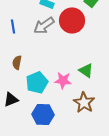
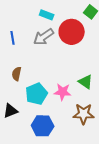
brown star: (84, 102) -> (84, 114), turned -30

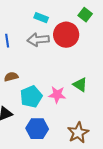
gray arrow: (44, 37) -> (38, 40), turned 30
brown semicircle: (17, 74) -> (11, 77), turned 64
brown star: (84, 114) -> (78, 133), moved, turned -30

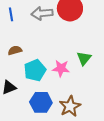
green triangle: (80, 85) -> (84, 58), turned 35
brown star: (78, 133) -> (70, 106), moved

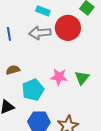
pink star: (61, 68) -> (59, 77), moved

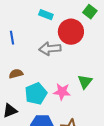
gray arrow: (40, 33) -> (50, 49), moved
pink star: (59, 77) -> (62, 92), moved

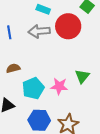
gray arrow: (50, 49) -> (39, 31), moved

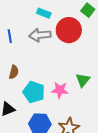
brown semicircle: (13, 68) -> (14, 72), turned 120
cyan pentagon: (33, 88) -> (34, 92), turned -30

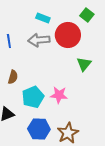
green triangle: (83, 80) -> (84, 64), moved
cyan pentagon: (34, 92) -> (33, 97), turned 30

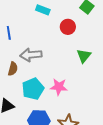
red circle: (68, 35) -> (68, 27), size x0.6
gray arrow: (39, 40) -> (31, 55), moved

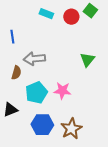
red circle: (68, 27) -> (71, 17), moved

